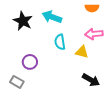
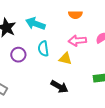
purple circle: (30, 62) -> (18, 55), moved
black arrow: (91, 80) -> (59, 87), moved

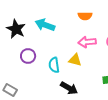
cyan semicircle: (43, 49) -> (54, 65), moved

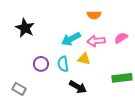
cyan arrow: (45, 25) -> (71, 39), moved, turned -48
purple circle: (28, 56) -> (41, 64), moved

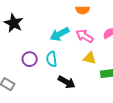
pink arrow: (96, 41) -> (85, 36), turned 36
yellow triangle: (84, 59) -> (90, 58), moved

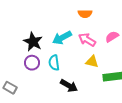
black star: (14, 23) -> (33, 42), moved

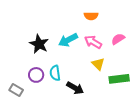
yellow triangle: (92, 62) -> (98, 64), turned 32
purple circle: (32, 63) -> (36, 75), moved
cyan semicircle: (54, 63) -> (55, 73), moved

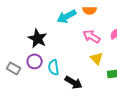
cyan arrow: (68, 40) -> (67, 16), moved
purple circle: (36, 75) -> (35, 61), moved
gray rectangle: (16, 90) -> (14, 68), moved

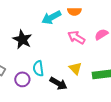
yellow triangle: (97, 58) -> (75, 68), moved
purple circle: (35, 61) -> (22, 79), moved

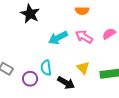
cyan arrow: (51, 17) -> (58, 38), moved
black star: (22, 39) -> (30, 14), moved

